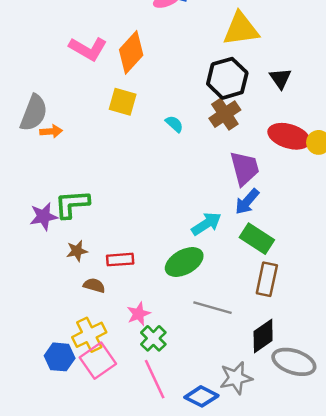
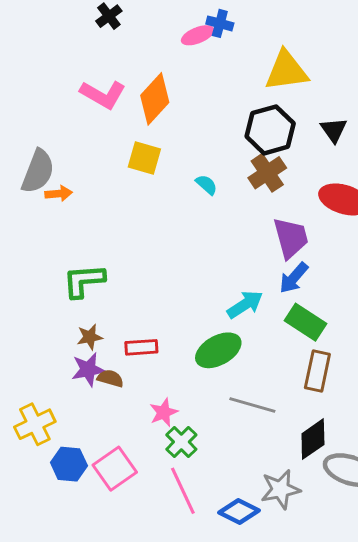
purple star: (44, 216) -> (88, 370), moved
yellow cross: (89, 335) -> (35, 424), moved

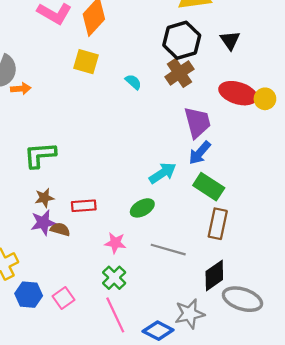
green ellipse: (218, 350) -> (142, 208), size x0.7
pink star: (164, 412) -> (115, 243), moved, turned 30
pink square: (115, 469) -> (64, 298), size x0.7

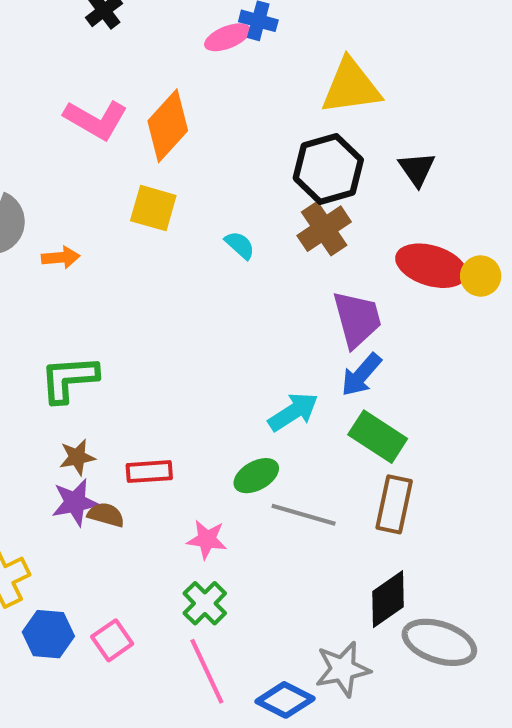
orange arrow: (21, 89) -> (61, 257), moved
gray line: (168, 250) -> (304, 515), moved

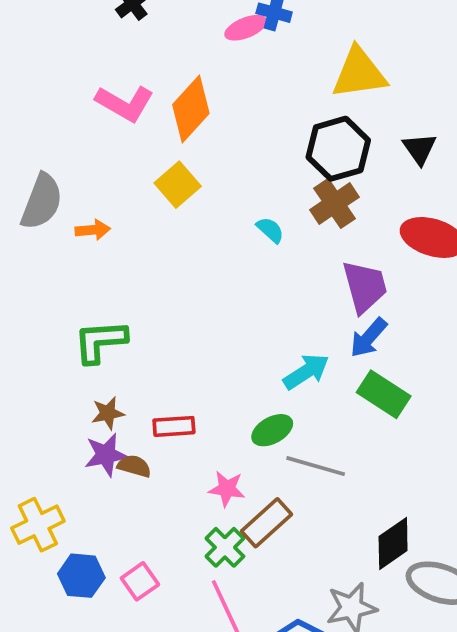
yellow square: (153, 208) -> (178, 185), turned 33
cyan semicircle: (240, 245) -> (270, 230), moved
brown rectangle: (394, 504) -> (266, 523), moved, turned 36

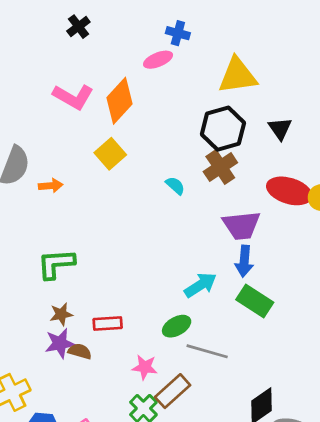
pink ellipse: (246, 28) -> (158, 60), moved
purple trapezoid: (365, 287) -> (242, 225), turned 99
blue arrow: (369, 338) -> (244, 261), turned -36

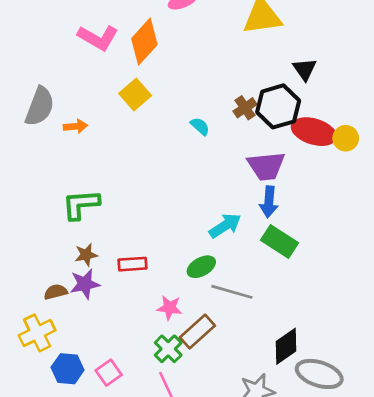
black hexagon: (223, 129) -> (278, 106), moved
brown cross: (220, 167) -> (245, 108), size x0.7
brown semicircle: (80, 351) -> (56, 292), moved, turned -30

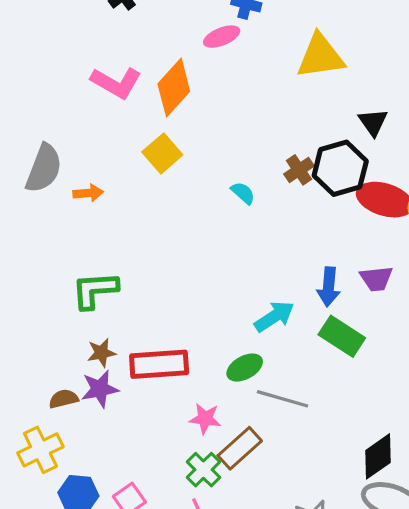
purple trapezoid: (266, 166) -> (376, 279), moved, size x0.7
red rectangle: (132, 264) -> (159, 364), size x1.6
black diamond: (286, 346) -> (378, 456), moved

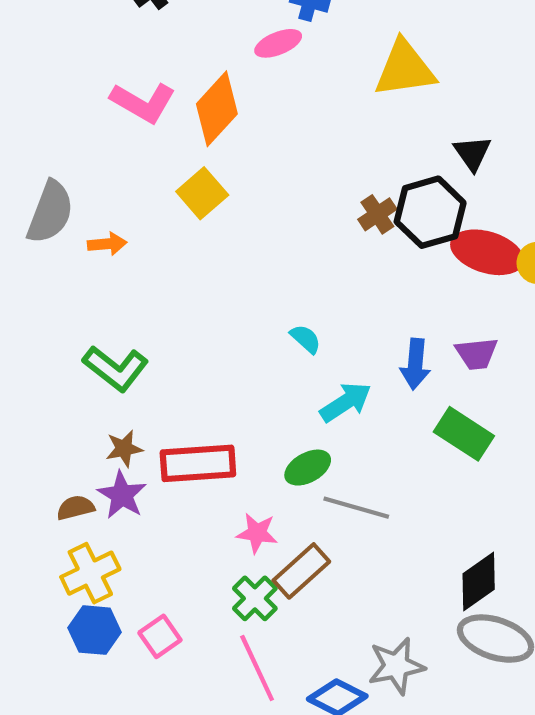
cyan semicircle: (243, 193) -> (306, 339), moved
green L-shape: (95, 290) -> (116, 368), turned -138
green rectangle: (342, 336) -> (464, 434), moved
purple star: (100, 389) -> (122, 495), turned -30
yellow cross: (40, 450) -> (90, 573), moved

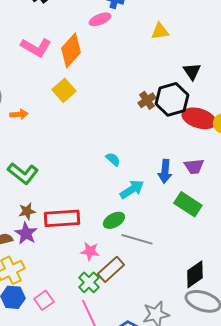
yellow triangle: (405, 69) -> (160, 31), size x0.6

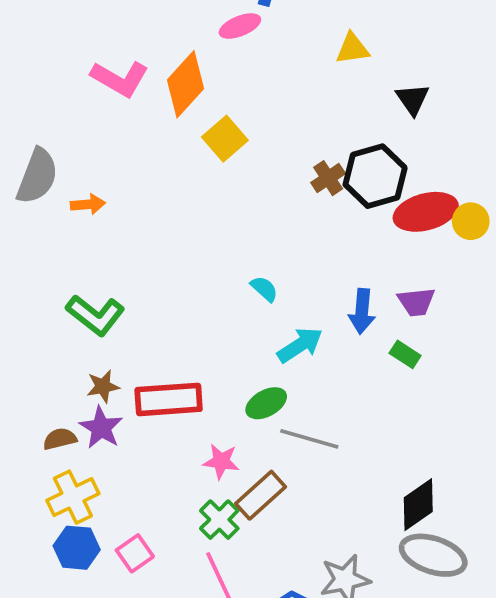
black triangle: (192, 71) -> (413, 99), moved
yellow square: (64, 90) -> (225, 139), moved
red ellipse: (199, 118) -> (426, 212), turned -32
green rectangle: (188, 204) -> (405, 354), moved, size x0.6

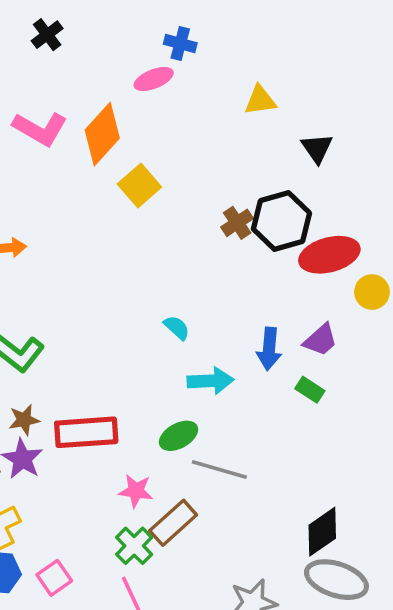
yellow circle: (471, 221) -> (372, 292), moved
purple trapezoid: (416, 302) -> (321, 340), turned -36
cyan arrow: (300, 345) -> (210, 381), turned 30

